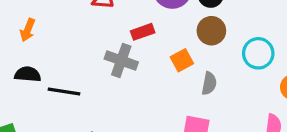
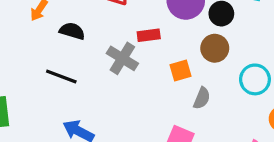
black semicircle: (28, 74) -> (72, 31), moved

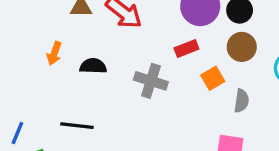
red rectangle: (149, 35) -> (186, 49), moved
black line: (61, 76) -> (77, 126), moved

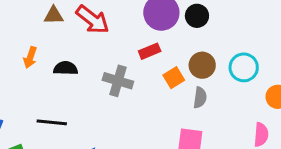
brown circle: (242, 47) -> (202, 65), moved

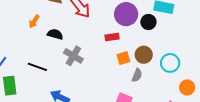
gray cross: (118, 81) -> (73, 56), moved

